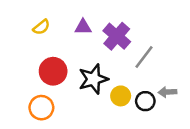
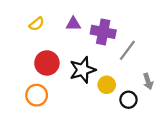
purple cross: (117, 36) -> (103, 32), turned -30
gray arrow: (167, 92) -> (148, 81), turned -105
black circle: (145, 101) -> (128, 100), moved

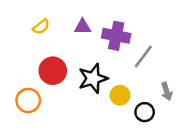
orange circle: (37, 95) -> (28, 100), moved

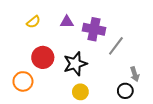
yellow circle: (120, 95) -> (80, 92), moved
black circle: (145, 112) -> (125, 91), moved

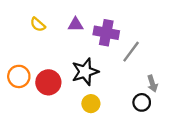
yellow semicircle: (33, 22) -> (38, 24), turned 80
red circle: (43, 57) -> (48, 82), moved
orange circle: (23, 81) -> (19, 76), moved

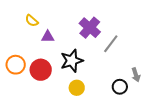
purple triangle: (76, 24) -> (48, 37), moved
purple cross: (106, 33) -> (90, 28), turned 30
gray arrow: (152, 84) -> (136, 75), moved

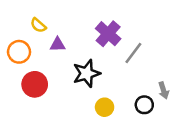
orange circle: (16, 65) -> (19, 52), moved
red circle: (41, 70) -> (35, 84), moved
yellow circle: (77, 88) -> (105, 107), moved

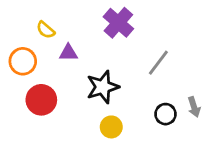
purple cross: (108, 34) -> (118, 23), moved
black circle: (144, 105) -> (165, 114), moved
yellow circle: (105, 107) -> (111, 127), moved

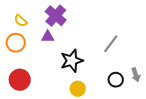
purple cross: (118, 23) -> (56, 16), moved
yellow semicircle: (46, 30) -> (21, 21), moved
red circle: (41, 100) -> (20, 80), moved

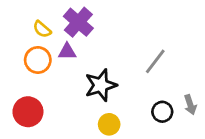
yellow semicircle: (21, 21) -> (42, 29), moved
orange circle: (16, 43) -> (38, 60), moved

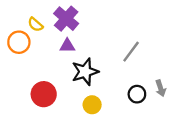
purple triangle: (67, 52) -> (67, 46), moved
orange circle: (38, 60) -> (19, 42), moved
red circle: (28, 112) -> (44, 94), moved

